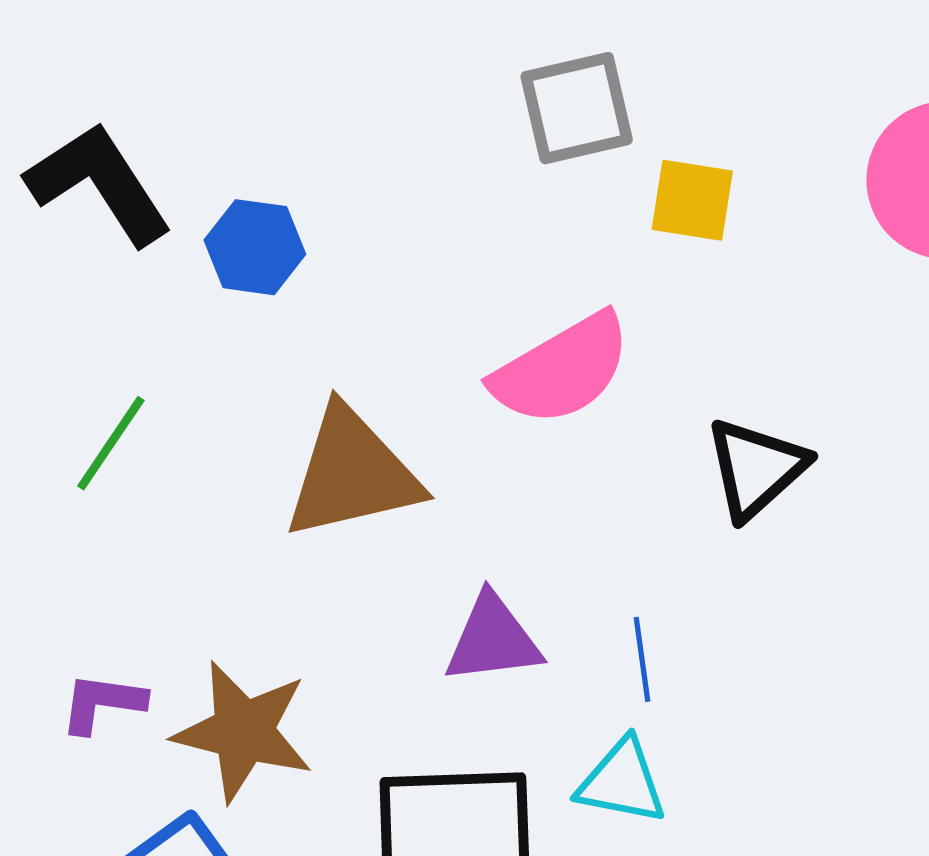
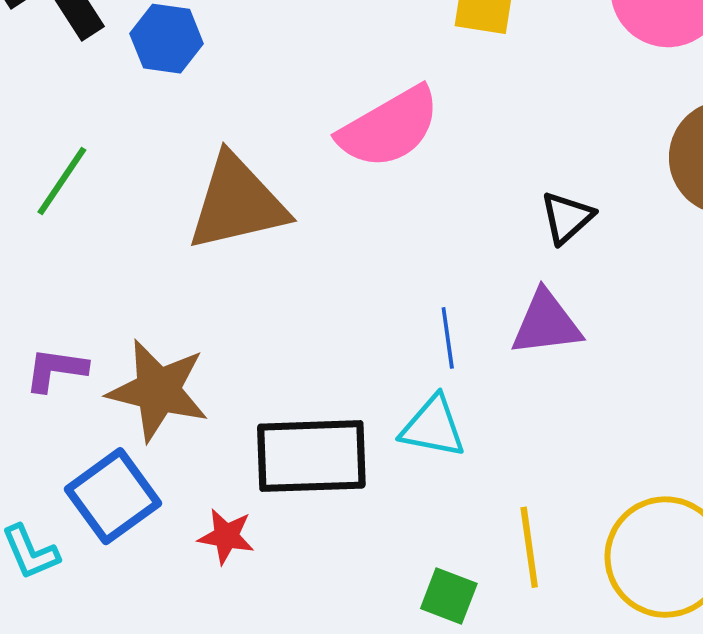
black triangle: (756, 468) -> (567, 218), moved, size x0.7
purple triangle: (493, 639) -> (546, 323), moved

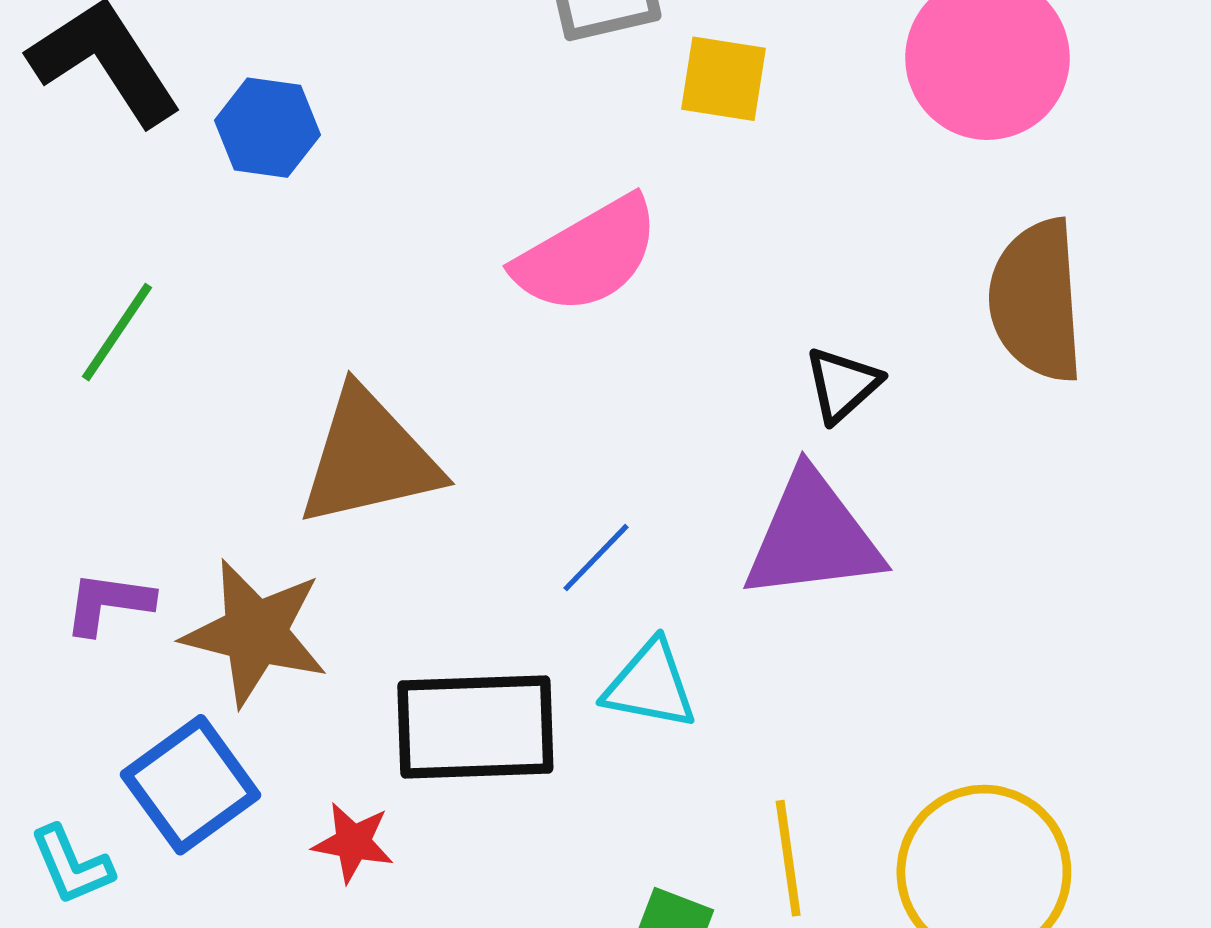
brown triangle: (237, 203) -> (369, 458), moved
purple triangle: (546, 323) -> (813, 537), size x1.4
blue line: (448, 338) -> (596, 558), moved, turned 52

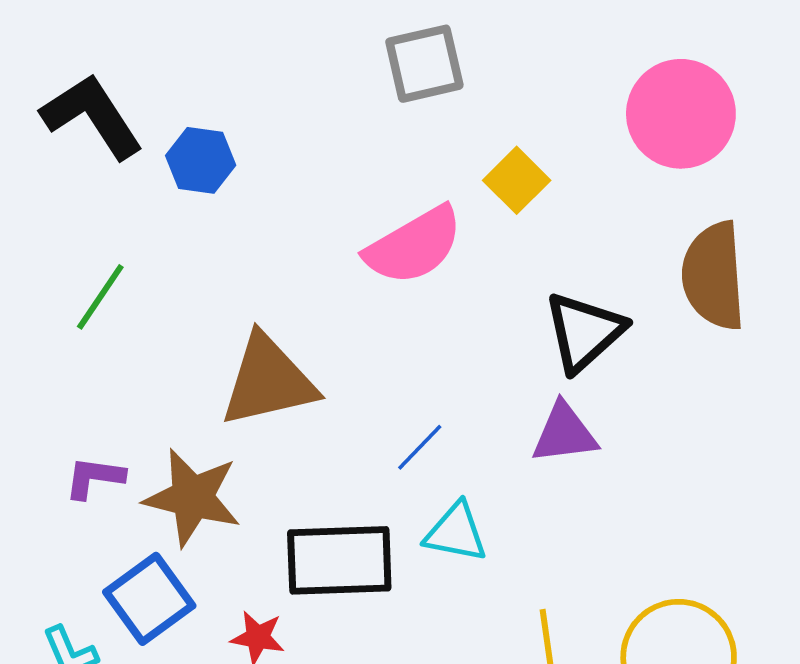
yellow square: (724, 79) -> (517, 180), moved, turned 36
black triangle: (842, 385) -> (584, 332), size x1.6
purple triangle: (813, 537) -> (564, 433), size x0.7

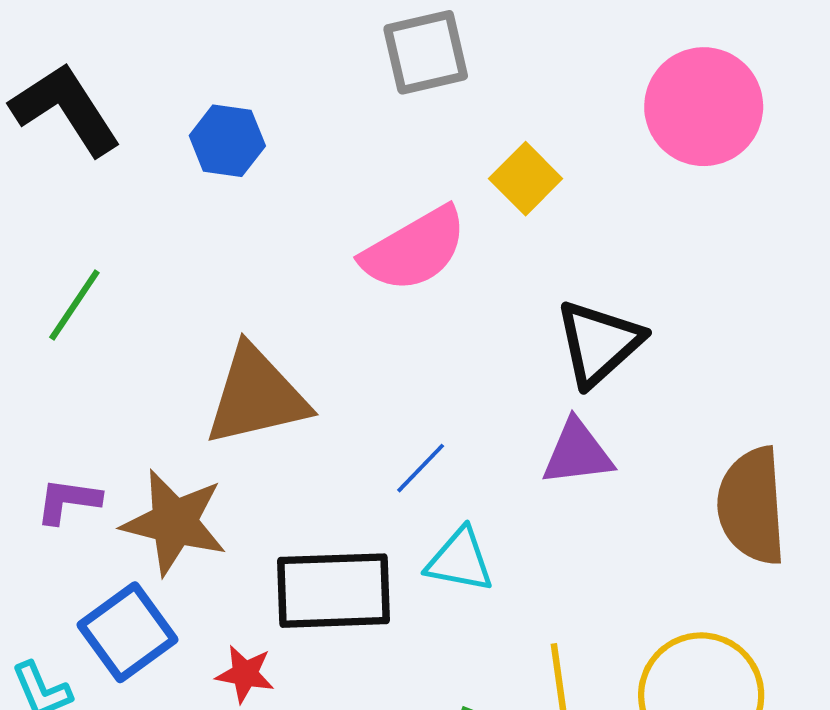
blue hexagon: (201, 160) -> (227, 141), moved
brown semicircle: (714, 276) -> (752, 506), moved

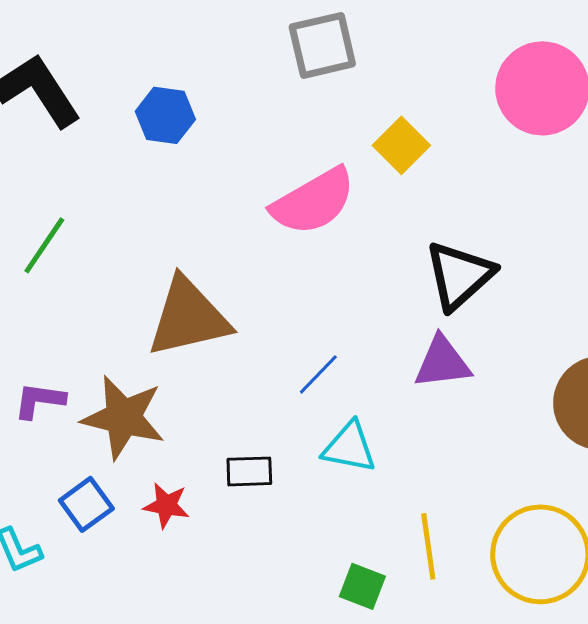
black rectangle: (333, 591) -> (249, 471), size x0.5
blue square: (127, 632) -> (86, 504), size x0.7
red star: (245, 674) -> (166, 505), moved

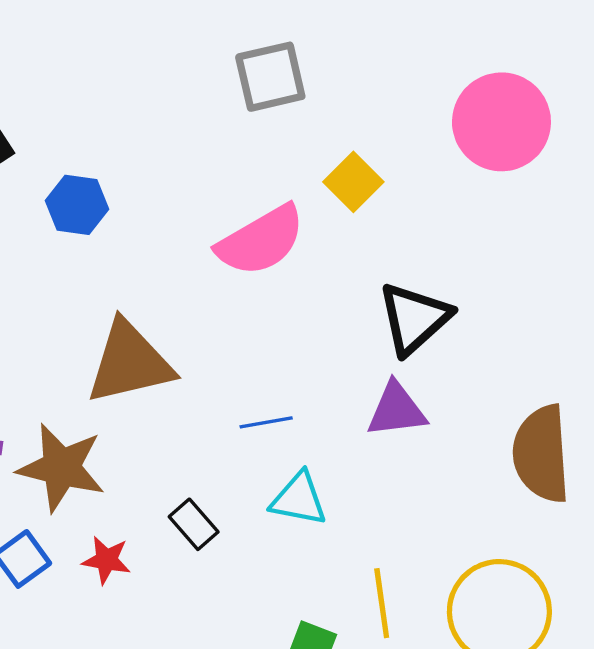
blue hexagon: (165, 115) -> (77, 205), moved
blue line: (318, 374) -> (266, 422), turned 36
black rectangle: (249, 471) -> (194, 524), turned 51

